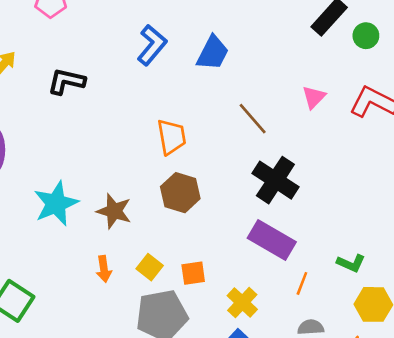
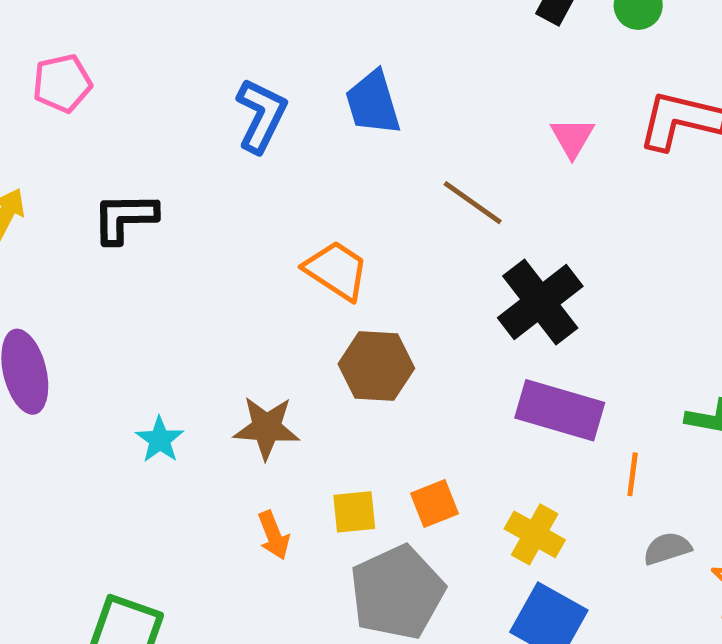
blue trapezoid: (213, 53) -> (373, 103), turned 150
orange trapezoid: (172, 137) -> (336, 270), turned -33
black cross: (275, 180) -> (540, 302), turned 33
cyan star: (56, 204) -> (160, 440), size x0.6
yellow square: (150, 267) -> (354, 512), turned -30

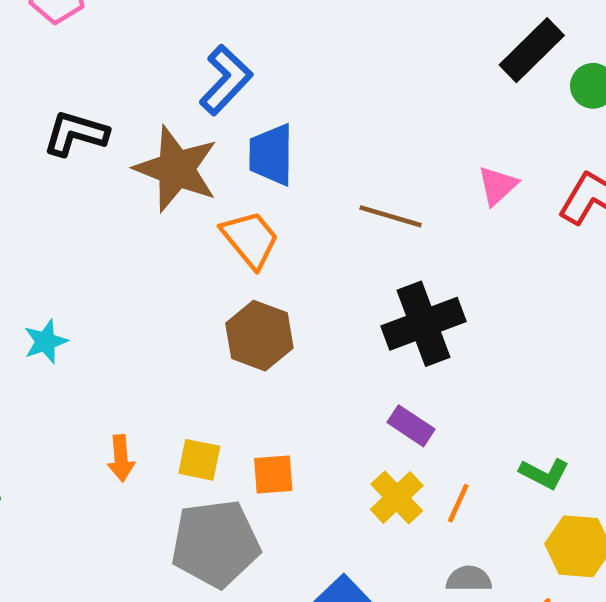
blue trapezoid: (373, 103) -> (271, 155), moved
brown line: (473, 203) -> (391, 216), turned -36
purple rectangle: (560, 410) -> (411, 426), size x0.6
brown star: (266, 428) -> (176, 169), moved, size x1.4
yellow cross: (535, 534) -> (397, 497), moved

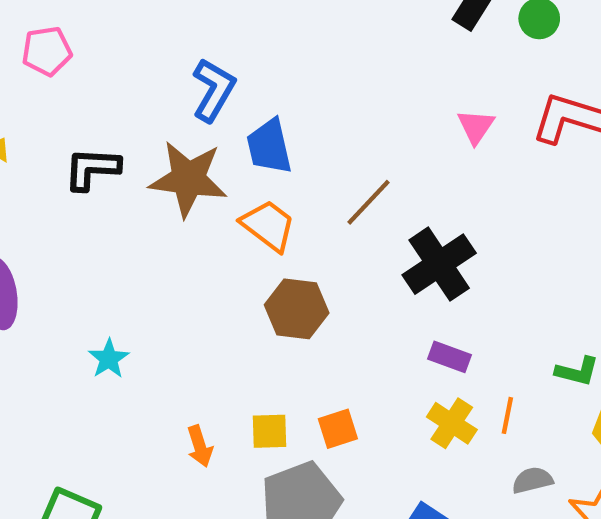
brown line: (391, 216) -> (369, 202), moved, turned -50

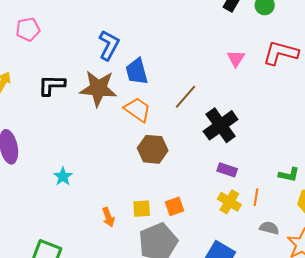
gray semicircle: (532, 480) -> (269, 228), turned 30

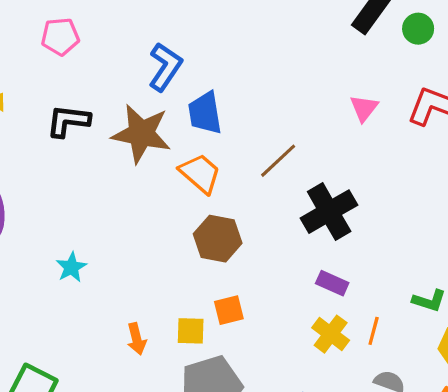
pink pentagon: (28, 29) -> (60, 37), moved
orange square: (175, 206) -> (229, 310), moved

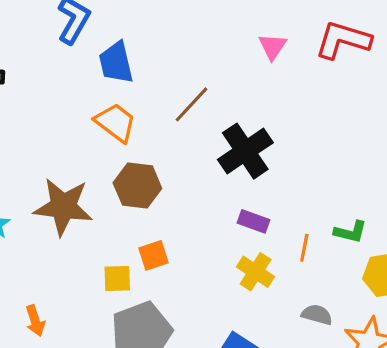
brown star: (141, 134) -> (63, 207), moved
orange line: (374, 331) -> (304, 248), moved
orange arrow: (137, 339) -> (35, 321), moved

